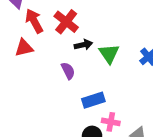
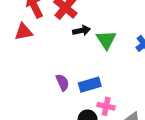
purple semicircle: (68, 71) -> (63, 82), moved

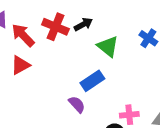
black arrow: (82, 30) -> (83, 24), moved
blue rectangle: (90, 85) -> (92, 81), moved

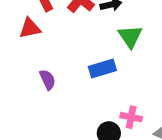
purple semicircle: (77, 104) -> (48, 80), moved

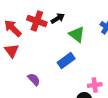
red triangle: (30, 28) -> (12, 51), turned -35

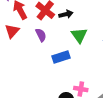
purple semicircle: (34, 79) -> (41, 35), moved

